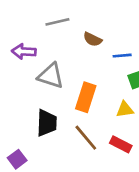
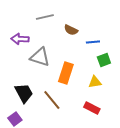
black trapezoid: (47, 123) -> (24, 93), moved, turned -30
brown line: (86, 138) -> (52, 100), moved

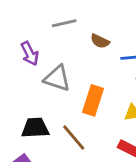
purple arrow: (20, 39) -> (30, 54), turned -120
black trapezoid: (24, 93) -> (35, 128), turned -65

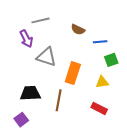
gray line: (64, 23) -> (40, 20), moved
brown line: (74, 138) -> (59, 100), turned 50

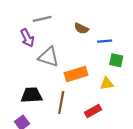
green square: (111, 60) -> (116, 60), turned 32
orange rectangle: (73, 73) -> (76, 74), turned 55
red rectangle: (99, 108) -> (93, 111), moved, turned -56

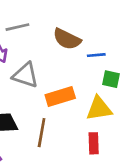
brown semicircle: (81, 28) -> (67, 39), size x1.5
yellow triangle: (107, 83) -> (99, 109), size x1.5
red rectangle: (93, 111) -> (94, 143), moved, turned -63

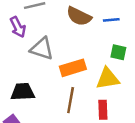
blue line: (96, 55) -> (111, 20), moved
brown line: (42, 133) -> (71, 100), moved

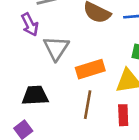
gray triangle: (42, 49) -> (56, 48), turned 45

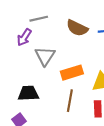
purple arrow: (30, 24) -> (24, 37), turned 60

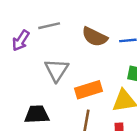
purple arrow: (24, 37) -> (21, 40), moved

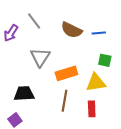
gray line: (49, 26) -> (34, 21), turned 66

